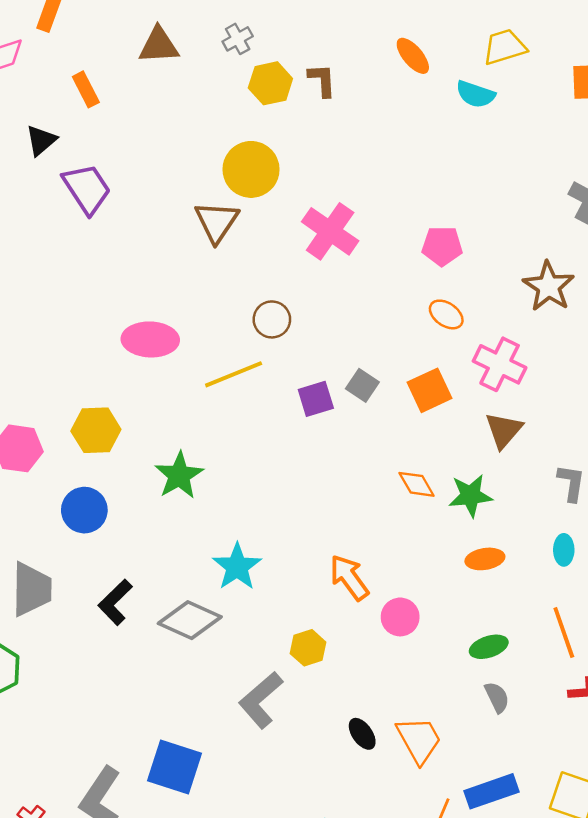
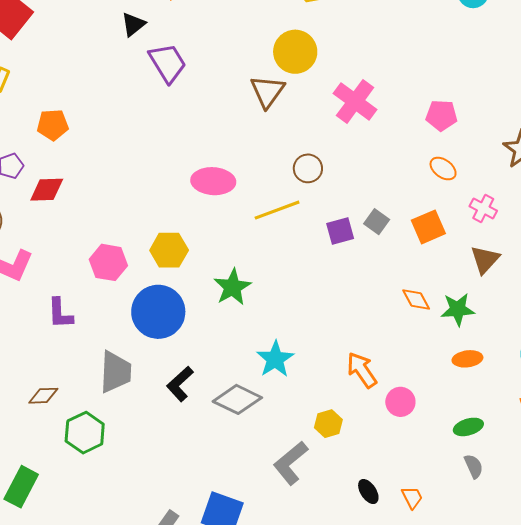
pink cross: (500, 364) -> (483, 208), size x0.7
blue circle: (84, 510) -> (158, 312), size x1.5
orange trapezoid: (419, 740) -> (412, 497), size x0.6

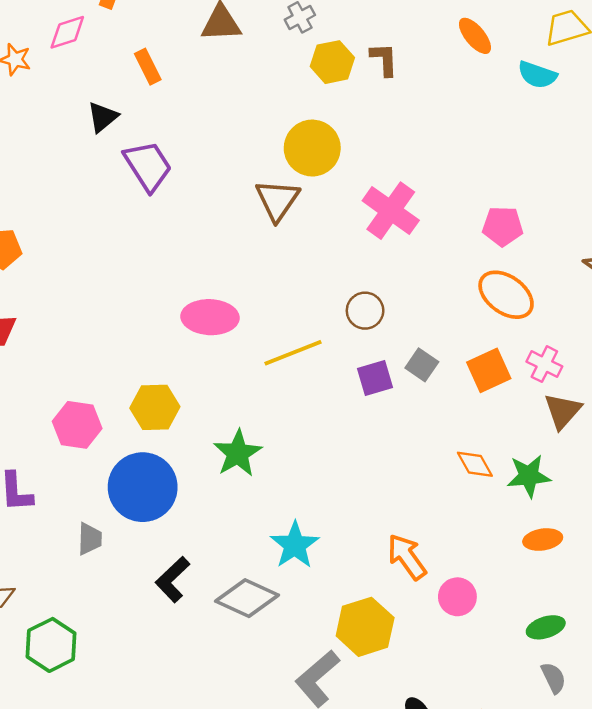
brown circle: (308, 168) -> (365, 311), moved
orange ellipse: (443, 169) -> (506, 295), size x1.6
pink cross: (483, 208) -> (544, 364), moved
gray trapezoid: (115, 372) -> (90, 539), moved, size x0.6
yellow hexagon: (328, 424) -> (365, 627), size x1.6

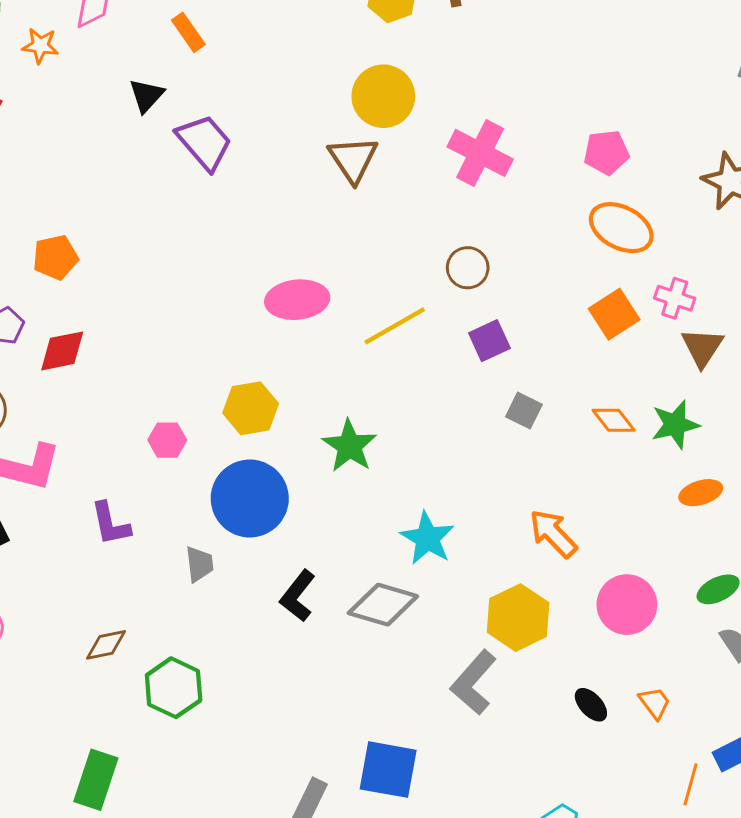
gray square: (422, 365) -> (524, 411), moved
pink hexagon: (77, 425) -> (167, 440), size x0.7
pink circle: (457, 597) -> (627, 605), moved, size x1.4

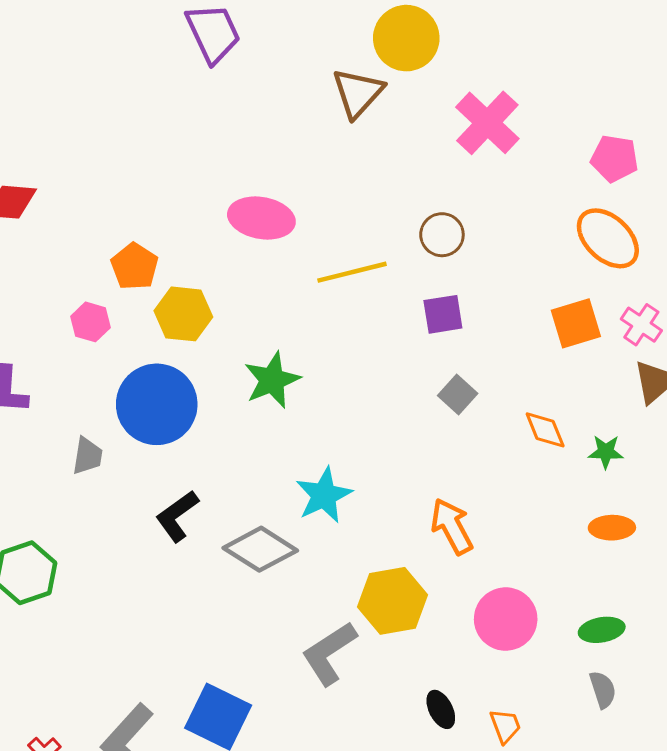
orange pentagon: (55, 257) -> (135, 266), moved, turned 30
green star: (675, 425) -> (606, 452), size x0.7

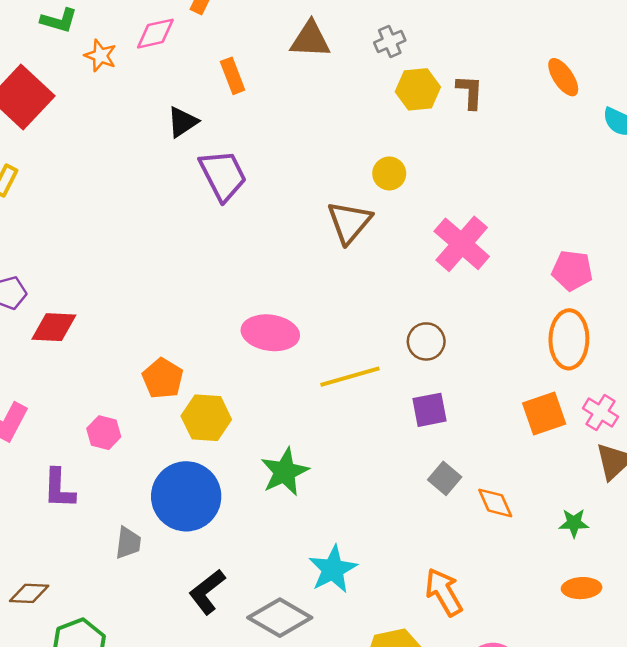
yellow circle: (406, 38) -> (389, 173), size x0.6
orange ellipse: (608, 238) -> (569, 339), turned 50
pink hexagon: (91, 322) -> (104, 433), moved
orange diamond: (545, 430) -> (495, 503), moved

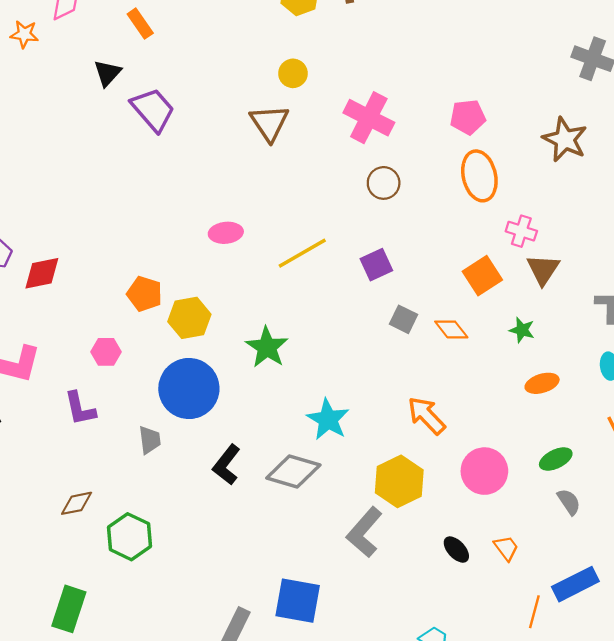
pink ellipse: (270, 333) -> (226, 233), size x0.7
brown circle: (426, 341) -> (384, 183), moved
orange square: (544, 413) -> (482, 276), moved
green star: (574, 523) -> (522, 330), turned 30

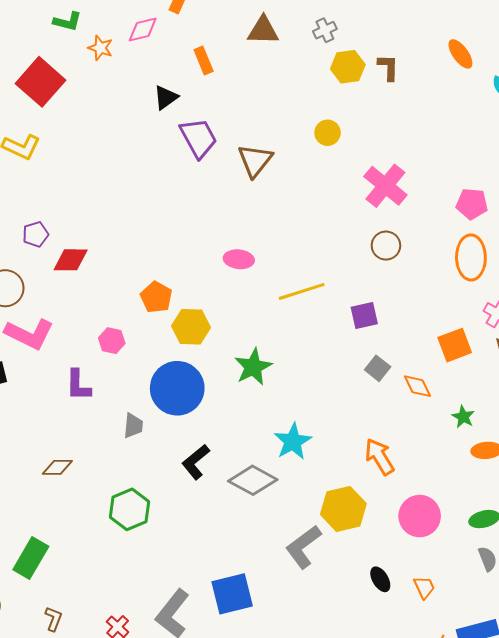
brown triangle: (269, 123) -> (255, 160), moved
green star: (522, 330) -> (463, 417), moved
green hexagon: (130, 537) -> (130, 509), moved
blue square: (298, 601) -> (232, 594), turned -36

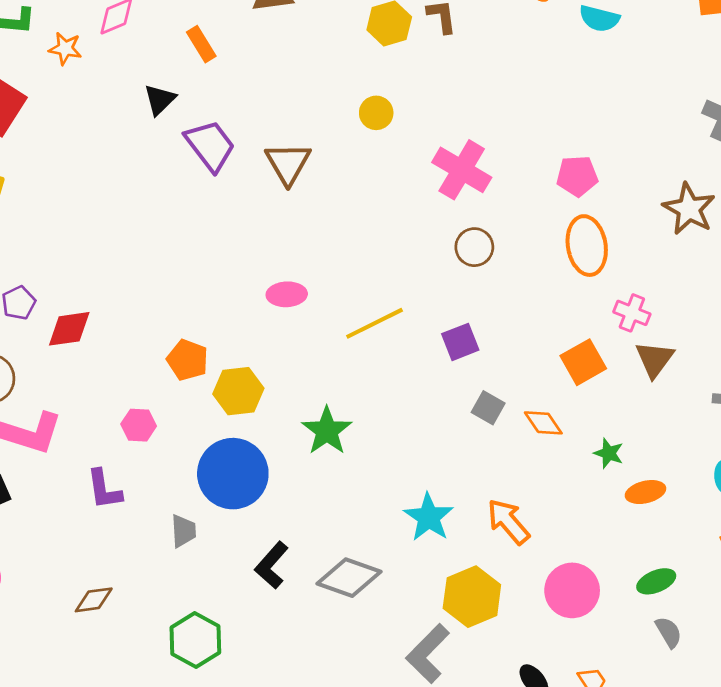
cyan star: (293, 442) -> (429, 517), moved

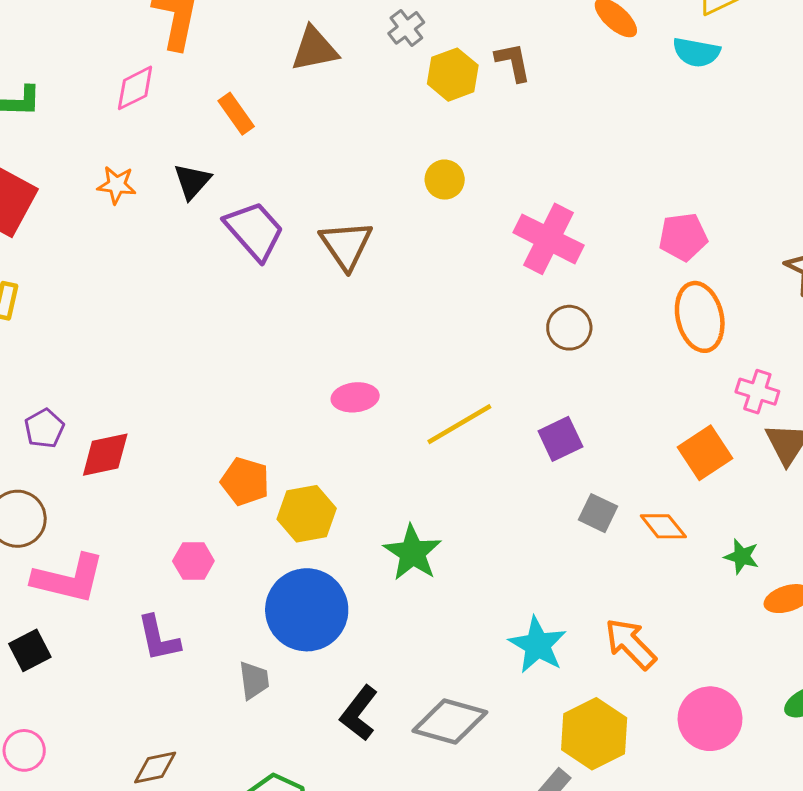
orange star: (65, 49) -> (117, 185), moved

